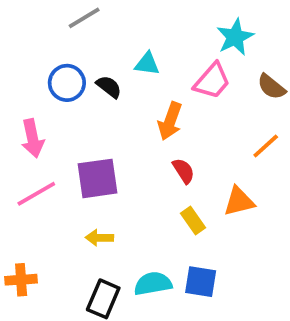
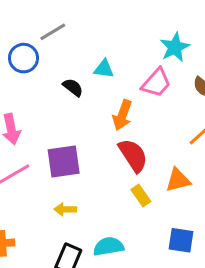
blue circle: (67, 83) -> (24, 58), moved
red semicircle: (183, 171) -> (133, 155), size x1.6
blue square: (201, 282) -> (181, 240), moved

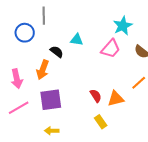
gray line: (53, 32) -> (44, 16), turned -60
orange arrow: (122, 115) -> (43, 70), moved
red semicircle: (133, 155) -> (96, 96), size x0.6
orange triangle: (178, 180) -> (116, 99), moved

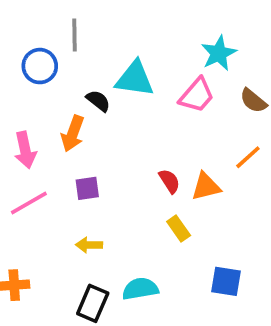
cyan triangle: (77, 40) -> (135, 79), size x1.6
purple square: (51, 100) -> (87, 188), size x0.6

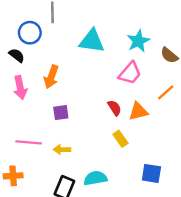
cyan star: (219, 53) -> (138, 41), moved
pink trapezoid: (197, 95) -> (130, 73), moved
black semicircle: (98, 101) -> (17, 55), moved
pink line: (29, 203) -> (29, 142), moved, turned 35

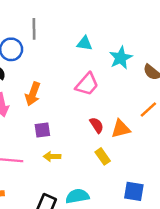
cyan triangle: (92, 41) -> (85, 43), moved, size x0.6
pink trapezoid: (130, 73) -> (87, 84), moved
yellow arrow: (62, 150) -> (52, 156), moved

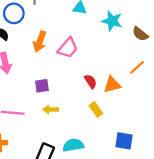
cyan star: (121, 58) -> (112, 21), turned -30
pink trapezoid: (87, 84) -> (68, 48), moved
orange arrow: (33, 94) -> (40, 41), moved

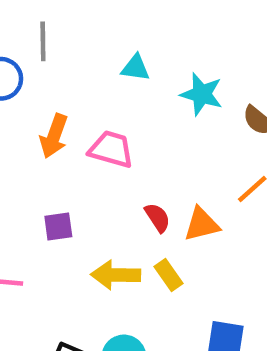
pink trapezoid: (68, 48) -> (111, 149), turned -115
yellow arrow: (51, 110) -> (116, 275), moved, size x1.5

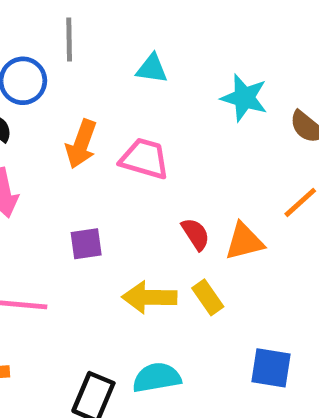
cyan triangle: (135, 68) -> (152, 69), moved

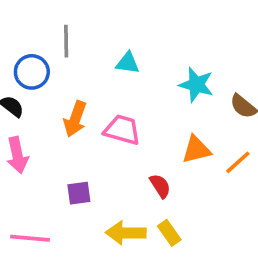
orange triangle: (244, 241) -> (196, 150), moved

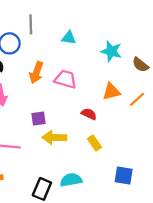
red semicircle: (160, 186) -> (89, 114), turned -32
yellow arrow: (126, 233) -> (54, 137), moved

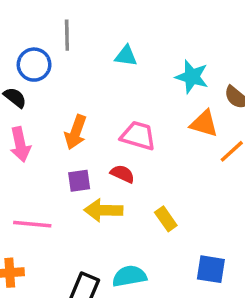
orange arrow: (36, 73) -> (76, 132), moved
pink trapezoid: (65, 79) -> (138, 136), moved
orange triangle: (111, 92) -> (204, 124), moved, turned 30
red semicircle: (89, 114) -> (122, 174), moved

